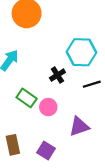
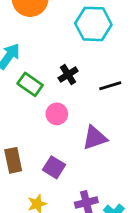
cyan hexagon: (81, 52) -> (93, 24), moved
green rectangle: (27, 98) -> (30, 84), moved

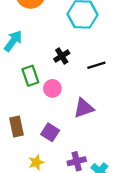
green rectangle: (30, 84) -> (30, 76), moved, turned 36

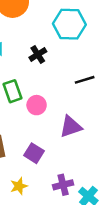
black cross: (62, 56) -> (38, 54), moved

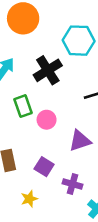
black cross: (38, 54) -> (48, 70), size x1.6
purple cross: (63, 185) -> (72, 184), moved, turned 30

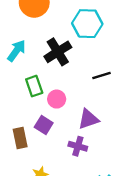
purple square: (44, 167) -> (44, 125), moved
purple cross: (72, 184) -> (78, 146), moved

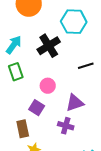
green rectangle: (34, 86) -> (16, 72), moved
brown rectangle: (20, 138) -> (23, 129), moved

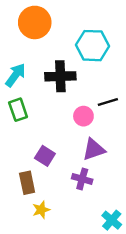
black cross: (49, 46) -> (60, 76), turned 30
pink circle: (48, 86) -> (83, 116), moved

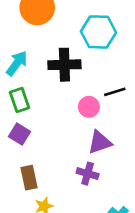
purple square: (45, 156) -> (20, 134), moved

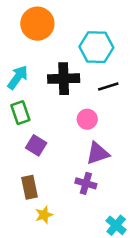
black line: (115, 92) -> (108, 86), moved
purple square: (20, 134) -> (36, 145), moved

